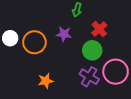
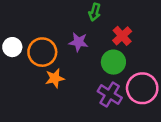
orange star: (46, 81) -> (55, 78), moved

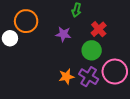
orange circle: (42, 52) -> (26, 21), moved
orange star: (55, 78) -> (66, 77), moved

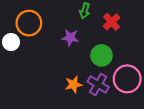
red cross: (99, 29) -> (112, 22), moved

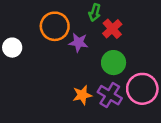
red cross: (112, 22) -> (112, 29), moved
orange circle: (29, 23) -> (55, 26), moved

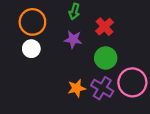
green arrow: (95, 13) -> (74, 11), moved
orange circle: (55, 26) -> (32, 22), moved
white circle: (12, 48) -> (31, 49), moved

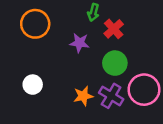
green arrow: (74, 11) -> (93, 12), moved
white circle: (31, 49) -> (33, 85), moved

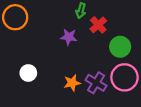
orange circle: (35, 24) -> (15, 17), moved
green circle: (115, 63) -> (120, 47), moved

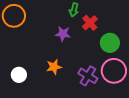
white circle: (28, 73) -> (19, 75), moved
orange star: (72, 83) -> (54, 67), moved

